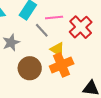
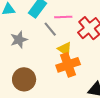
brown circle: (30, 68) -> (24, 79), moved

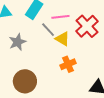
yellow triangle: (65, 49) -> (62, 39), moved
orange cross: (68, 65) -> (68, 64), size x0.7

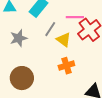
pink line: (60, 17) -> (75, 17), moved
gray line: (48, 30) -> (50, 29), turned 70

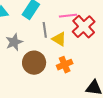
gray line: (50, 29) -> (45, 30), turned -35
brown circle: (22, 78) -> (34, 63), moved

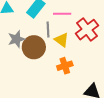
pink line: (68, 16) -> (62, 14), moved
brown circle: (34, 63) -> (34, 47), moved

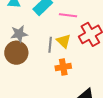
gray line: (48, 30) -> (50, 45), moved
brown circle: (34, 47) -> (16, 53), moved

